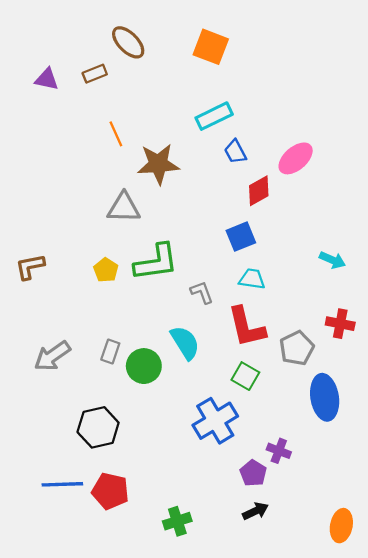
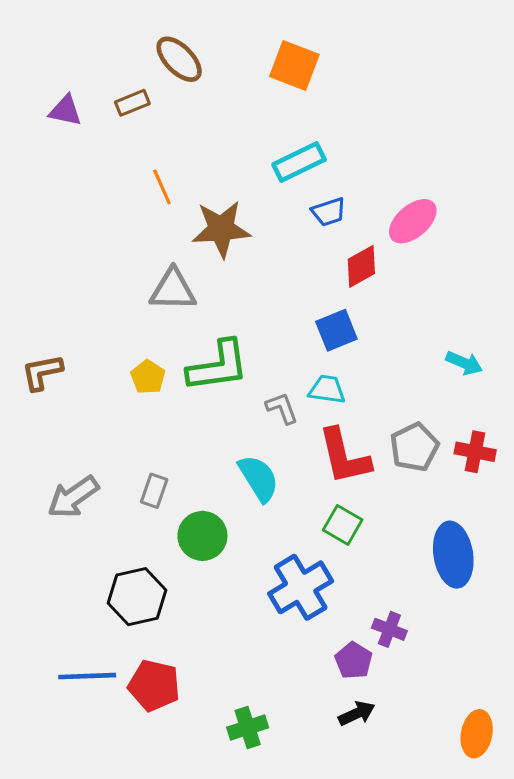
blue trapezoid: (235, 152) -> (329, 212), turned -80
cyan trapezoid: (252, 279) -> (327, 389), moved
gray pentagon: (297, 348) -> (414, 447), moved
green circle: (144, 366) -> (202, 536), moved

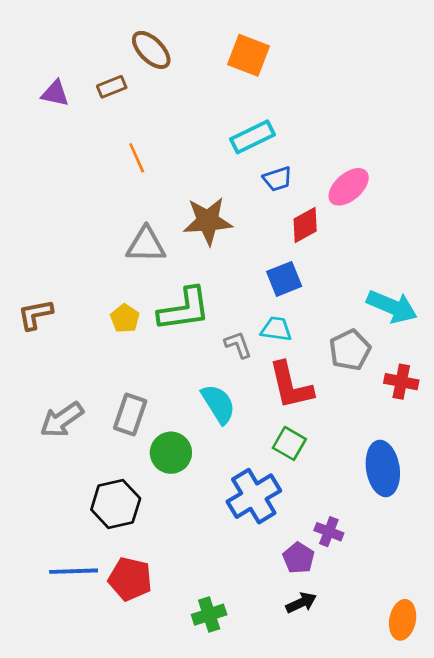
brown star: (221, 229) -> (208, 221), moved
cyan arrow: (464, 363) -> (392, 307), size x1.6
gray pentagon: (414, 447) -> (350, 350), moved
gray rectangle: (154, 491) -> (130, 415), size x1.4

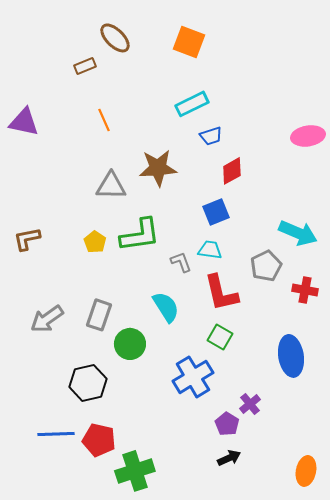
purple triangle: (55, 93) -> (24, 122), moved, size x1.4
pink ellipse: (349, 187) -> (308, 136), moved, turned 32
purple cross: (329, 532) -> (250, 404), turned 30
green cross: (209, 615) -> (135, 471), moved, size x1.5

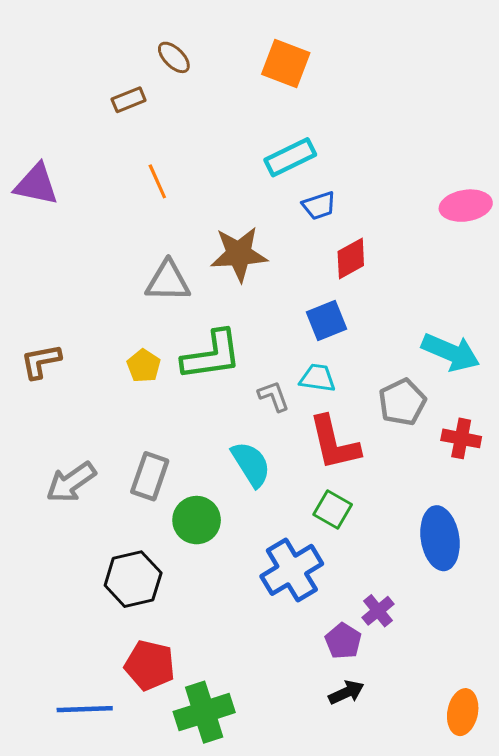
brown ellipse: (115, 38) -> (174, 57), size x0.7
blue line: (56, 434) -> (85, 709), moved

